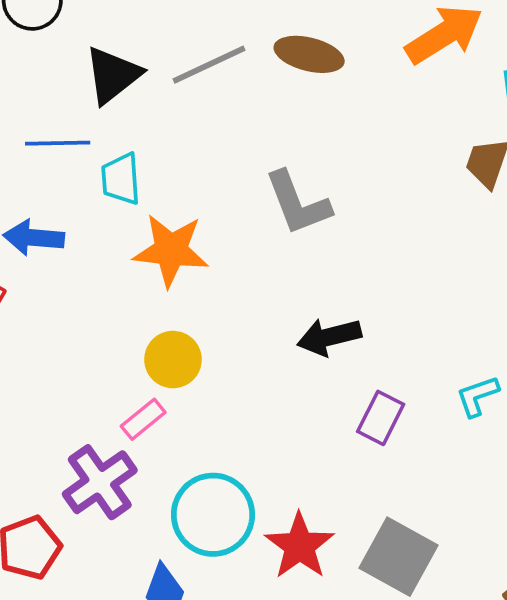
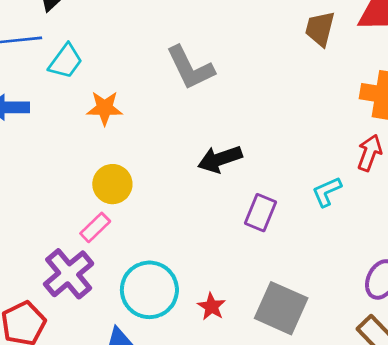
cyan trapezoid: (121, 179) -> (66, 61), turned -135
orange star: (171, 250) -> (105, 108), size x0.7
red star: (299, 546) -> (211, 307), size x0.6

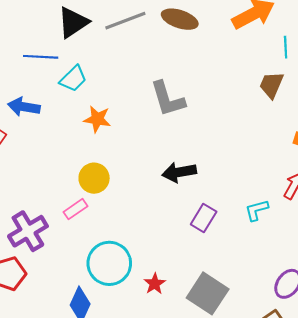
purple cross: (69, 274) -> (28, 231), moved

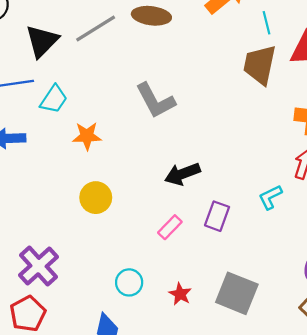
brown trapezoid: (271, 85) -> (260, 65), size x1.4
pink rectangle: (76, 209) -> (170, 227), moved
cyan circle: (109, 263) -> (129, 282), size x0.6

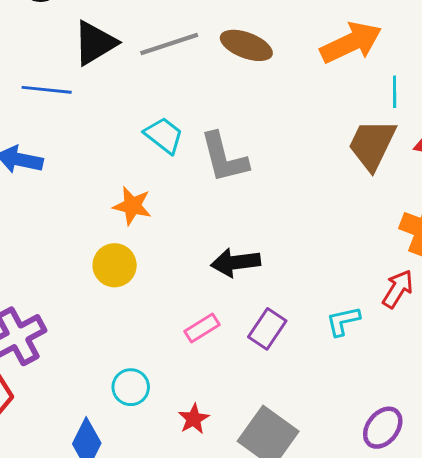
cyan trapezoid: (54, 99) -> (164, 135), moved, turned -100
orange star: (87, 136) -> (132, 206), moved

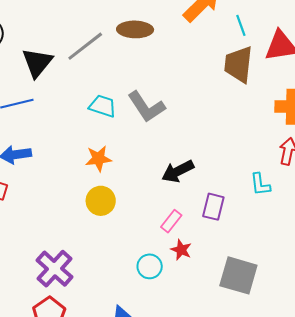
cyan L-shape: (343, 321) -> (260, 184), turned -65
cyan circle: (131, 387) -> (150, 266), moved
red star: (194, 419) -> (181, 250), moved

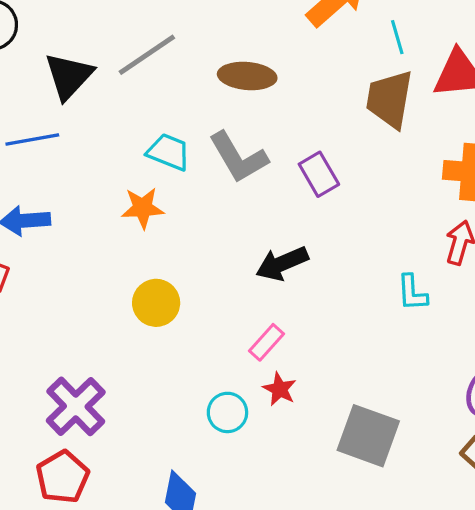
brown ellipse: (135, 29) -> (247, 76), moved
orange star: (98, 159) -> (143, 208), moved
purple rectangle: (213, 207) -> (319, 174), moved, turned -48

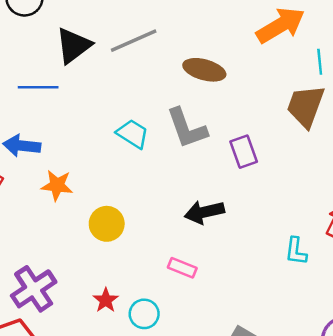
cyan trapezoid: (169, 152) -> (133, 134), moved
orange star: (143, 208) -> (57, 185), moved
pink rectangle: (266, 342) -> (182, 268), turned 60
red star: (280, 389) -> (106, 300), moved

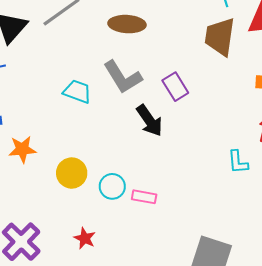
black arrow: (204, 212) -> (149, 121), moved, turned -100
cyan circle: (144, 314) -> (112, 186), moved

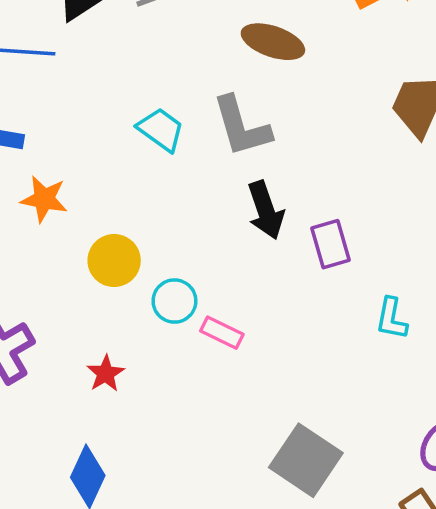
purple rectangle: (175, 87) -> (330, 244), moved

